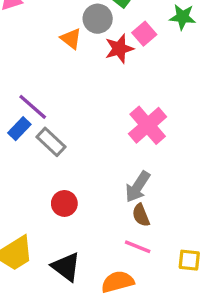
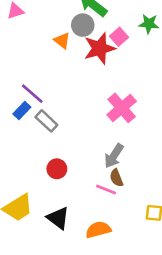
red star: (119, 49) -> (100, 48), size x1.4
pink line: (138, 247) -> (106, 190), moved

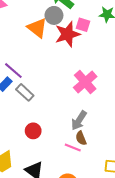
pink square: (119, 37) -> (83, 25), turned -32
orange triangle: (62, 41) -> (37, 28), size x1.5

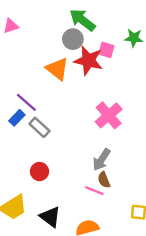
orange triangle: (37, 28) -> (57, 69), moved
red star: (67, 34) -> (88, 61), turned 30
red circle: (33, 131) -> (39, 172), moved

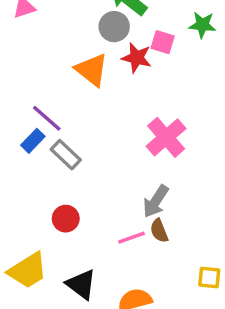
red star: (88, 61) -> (137, 58), size x0.7
pink line: (94, 191) -> (131, 238), moved, turned -42

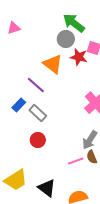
purple line: (47, 118) -> (36, 85), moved
red circle: (66, 219) -> (38, 140), moved

